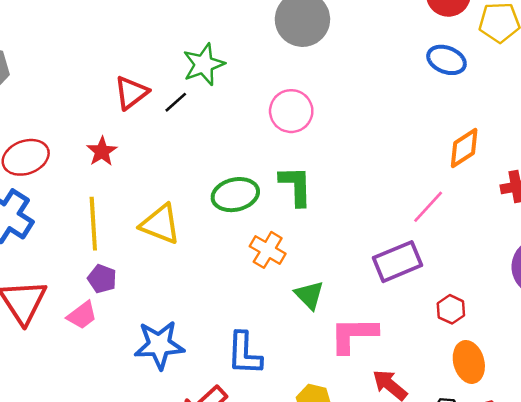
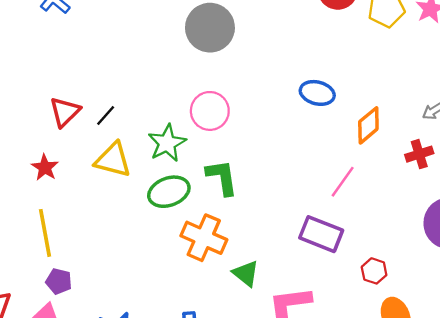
blue ellipse: (446, 60) -> (317, 93), moved
green star: (204, 64) -> (167, 143), moved
yellow triangle: (160, 224) -> (113, 160), moved
orange cross: (268, 250) -> (204, 238), size x1.4
purple rectangle: (397, 262) -> (321, 234), turned 51

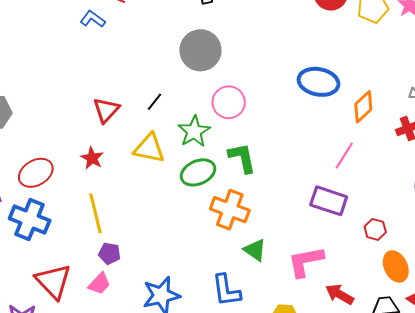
gray circle: (210, 28) -> (200, 50), moved
blue ellipse: (317, 93) -> (318, 82), size x1.4
black line: (106, 116) -> (155, 102), moved
green triangle: (246, 273) -> (255, 250), moved

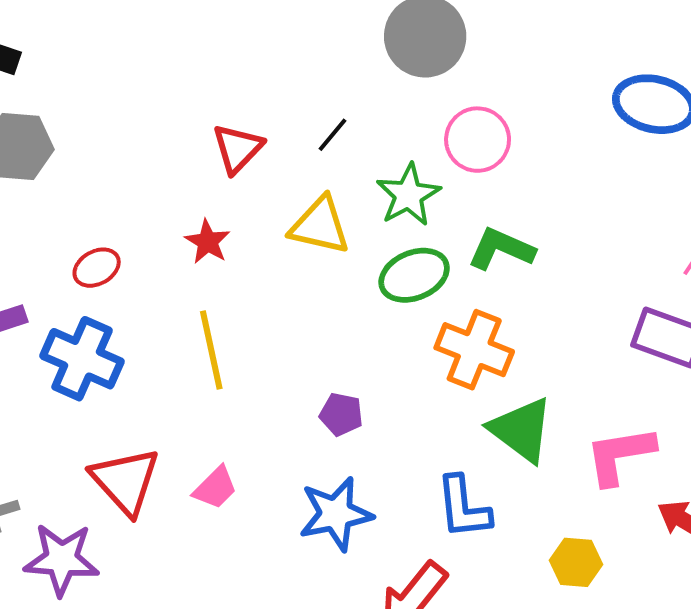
green L-shape: (242, 158) -> (501, 249), turned -56
red ellipse: (36, 173) -> (97, 268), size x0.7
green triangle: (255, 250) -> (521, 430), size x1.5
purple pentagon: (109, 254) -> (341, 414), moved

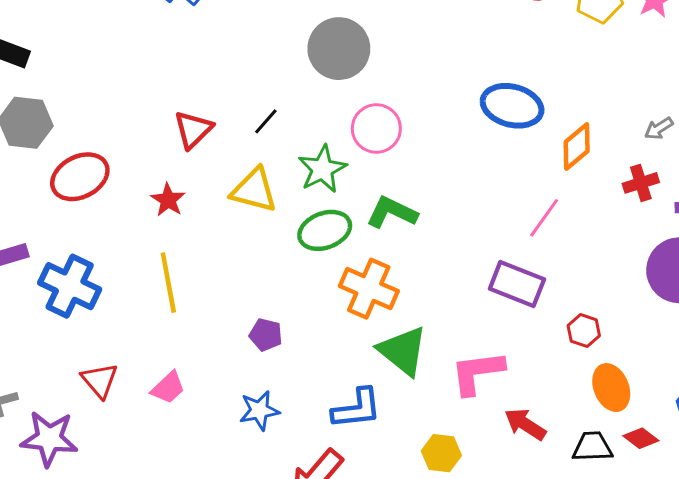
red ellipse: (97, 268) -> (80, 177), moved, size x1.6
red triangle: (125, 481) -> (100, 380), size x0.7
blue L-shape: (463, 507) -> (357, 409), turned -92
blue star: (336, 514) -> (259, 411), size x0.7

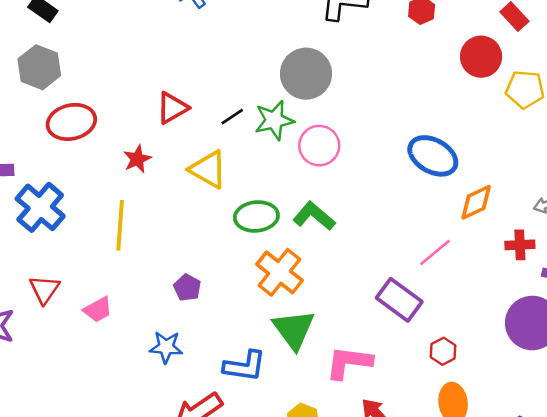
green star: (322, 169) -> (274, 120), moved

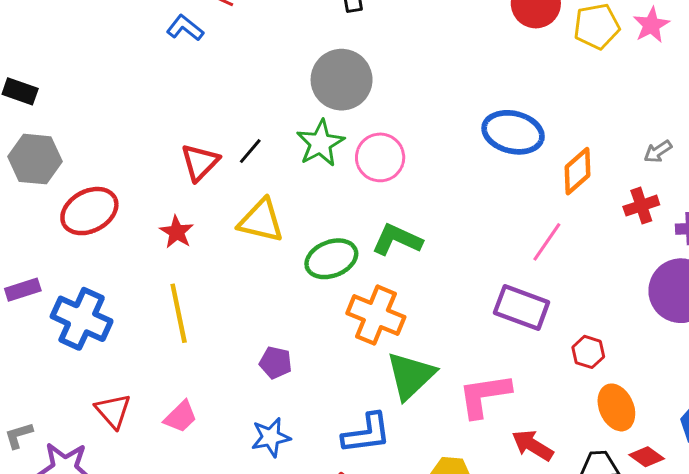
black line: (232, 117) -> (250, 151), moved
green triangle: (294, 329) -> (411, 376), turned 39

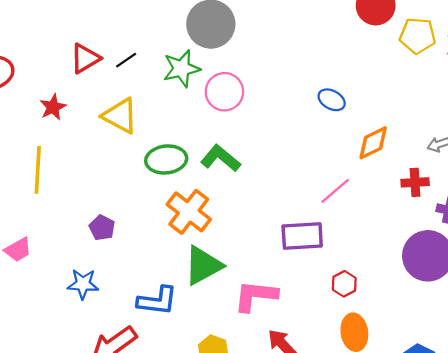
blue ellipse: (513, 132) -> (332, 100), size x0.6
purple rectangle: (522, 307) -> (302, 236), turned -39

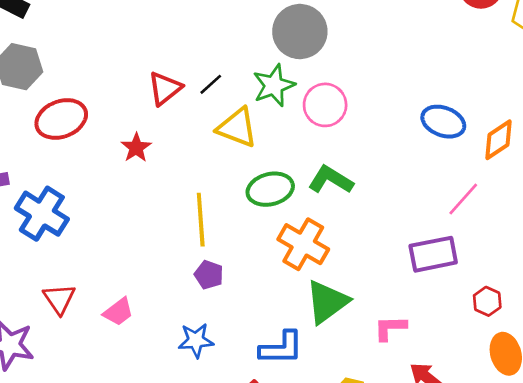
blue ellipse: (332, 100) -> (443, 122), moved, size x1.4
yellow triangle: (120, 116) -> (237, 128), moved
yellow line: (38, 170) -> (201, 220), moved
pink L-shape: (256, 296) -> (390, 328), size x0.7

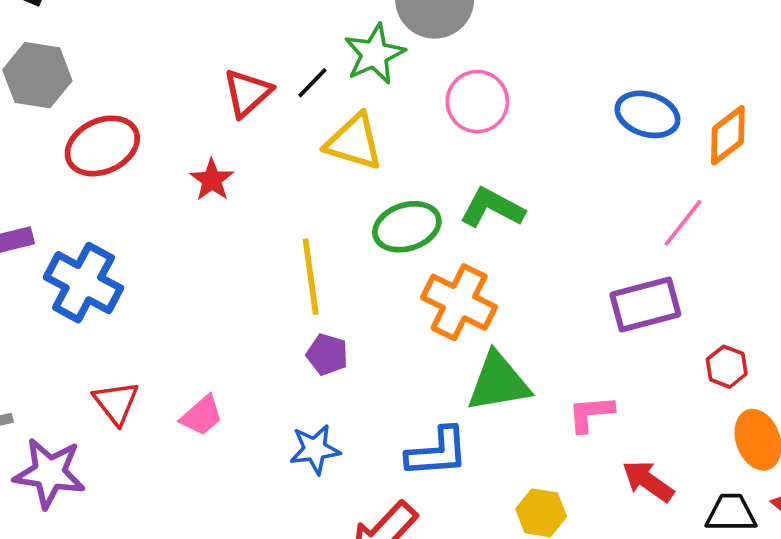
green star: (274, 85) -> (374, 54), moved
green triangle: (327, 302) -> (498, 382), turned 30

